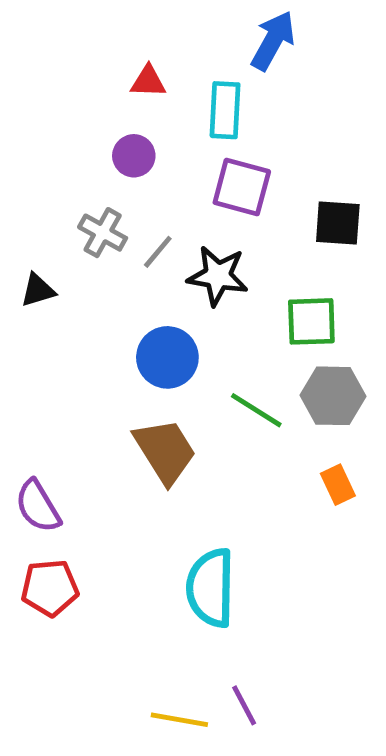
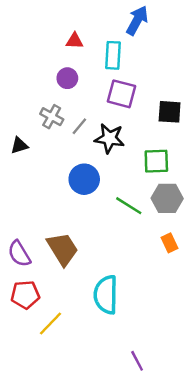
brown trapezoid: (165, 451) -> (63, 249), moved
purple line: (244, 705) -> (137, 361), moved
yellow line: (179, 720) -> (51, 323), moved, turned -56

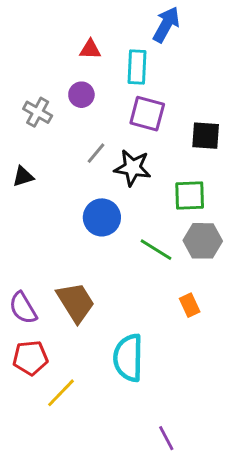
gray cross: (52, 117) -> (38, 112), moved
orange rectangle: (170, 243) -> (190, 305), moved

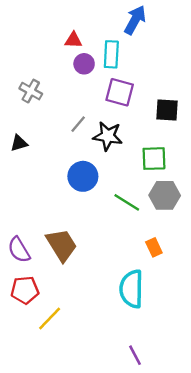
purple circle: (81, 95) -> (84, 64), moved
cyan semicircle: (128, 358) -> (131, 289), moved

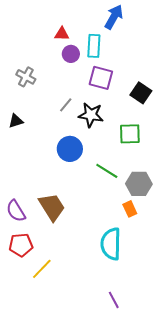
black square: (167, 110) -> (141, 93), turned 30
gray hexagon: (165, 195) -> (139, 184), moved

